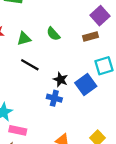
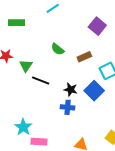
brown rectangle: (90, 37) -> (84, 57), moved
green triangle: (24, 39) -> (26, 66), moved, turned -32

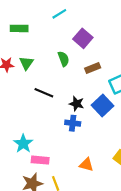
purple square: (97, 26) -> (83, 38), moved
green semicircle: (58, 49) -> (64, 59), turned -152
green triangle: (26, 66) -> (26, 63), moved

